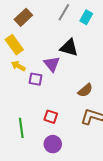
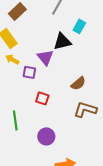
cyan rectangle: (86, 17) -> (79, 26), moved
black triangle: (69, 48) -> (62, 41), turned -30
red square: (51, 117) -> (42, 98), moved

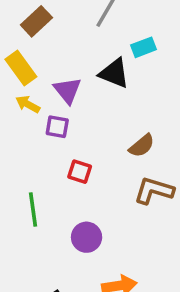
cyan rectangle: (79, 26) -> (143, 47), turned 40
black triangle: (62, 41) -> (114, 73), turned 36
purple triangle: (45, 57) -> (68, 90), moved

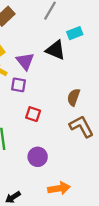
brown semicircle: (142, 146) -> (74, 97), turned 150
brown L-shape: (154, 191) -> (81, 126), turned 45

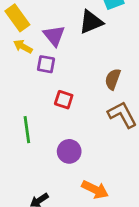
black triangle: (56, 50) -> (91, 22), turned -45
orange arrow: (59, 188) -> (95, 190), turned 35

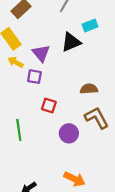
brown semicircle: (113, 79) -> (89, 89), turned 66
purple circle: (69, 151) -> (69, 133), moved

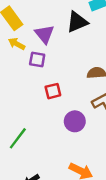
red square: (49, 106) -> (53, 91), turned -32
green line: (19, 130) -> (18, 138), moved, turned 45

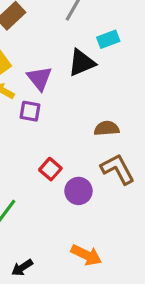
red square: (53, 91) -> (50, 169), moved, turned -35

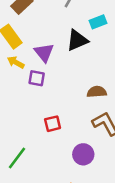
red square: (50, 169) -> (53, 124), turned 35
purple circle: (78, 191) -> (83, 154), moved

